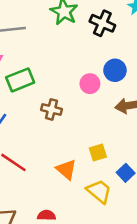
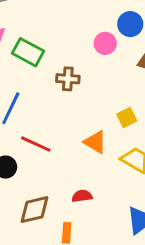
green rectangle: (20, 80) -> (28, 52), turned 60

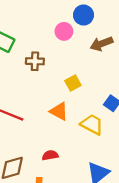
yellow square: (127, 117) -> (73, 83), moved

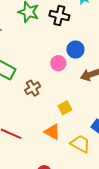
brown cross: (35, 61) -> (33, 88), turned -35

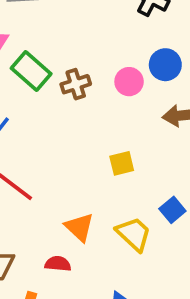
brown cross: (33, 88) -> (76, 84), moved
orange triangle: (52, 132) -> (79, 227), moved

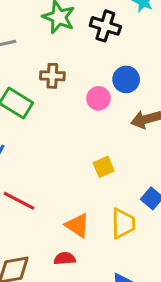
brown cross: (76, 84) -> (52, 76), moved, turned 30
yellow trapezoid: (134, 234) -> (123, 224), turned 56

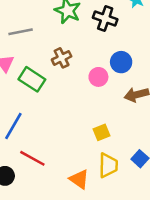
brown cross: (52, 76) -> (62, 58), turned -30
yellow trapezoid: (123, 224) -> (108, 165), moved

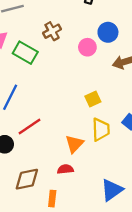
red line: (32, 158) -> (30, 127), turned -60
orange triangle: (79, 179) -> (74, 144), turned 42

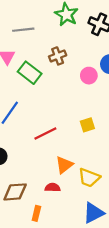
red line: (30, 127) -> (45, 134), moved
yellow trapezoid: (101, 130) -> (89, 178), moved, turned 105

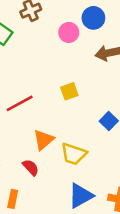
red semicircle: (53, 188) -> (31, 167), turned 48

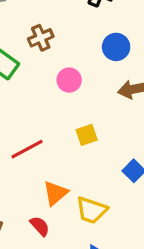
pink circle: (69, 32) -> (69, 80), moved

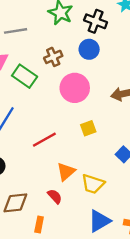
blue circle: (116, 47) -> (89, 49), moved
pink circle: (69, 80) -> (75, 88), size x1.6

